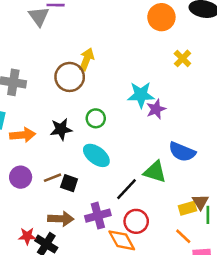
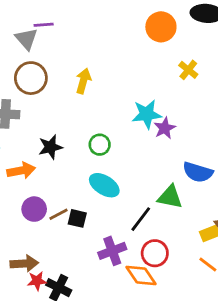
brown circle: (70, 77) -> (31, 78), moved
black star: (61, 129) -> (50, 147), moved
purple circle: (21, 177) -> (34, 209), moved
brown arrow: (61, 219) -> (24, 263), moved

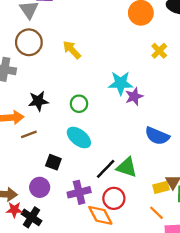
yellow arrow: (83, 81) -> (72, 50), turned -66
green triangle: (170, 197) -> (127, 167), moved
purple circle: (34, 209) -> (40, 187), moved
brown line: (59, 214) -> (29, 134), moved

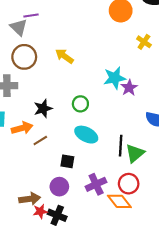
green triangle: (127, 167) -> (135, 153), turned -48
black line: (106, 169) -> (121, 146), moved, turned -30

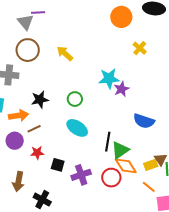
black square: (67, 161) -> (58, 165), moved
purple circle: (59, 187) -> (15, 141), moved
brown arrow: (30, 199) -> (18, 182), turned 102
orange diamond: (119, 201) -> (126, 166), moved
red star: (40, 211) -> (37, 153), moved

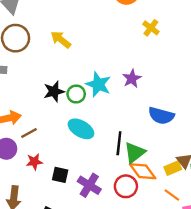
cyan star: (109, 79) -> (98, 84), moved, turned 30
black star: (40, 100) -> (54, 91), moved
purple cross: (81, 175) -> (89, 185), turned -36

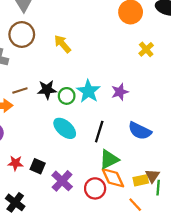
brown line: (29, 133) -> (20, 90), moved
black line: (119, 143) -> (99, 132), moved
red star: (34, 162) -> (15, 163), moved

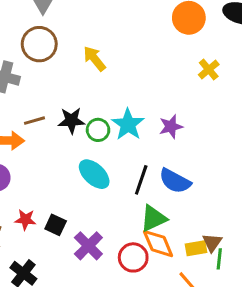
blue semicircle: (140, 131) -> (175, 181), moved

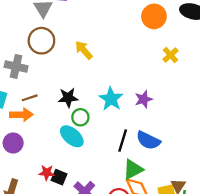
brown line: (34, 121) -> (30, 98), moved
green circle: (98, 130) -> (80, 117), moved
cyan ellipse: (94, 174) -> (72, 136), moved
red star: (25, 220) -> (47, 173), moved

